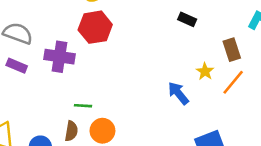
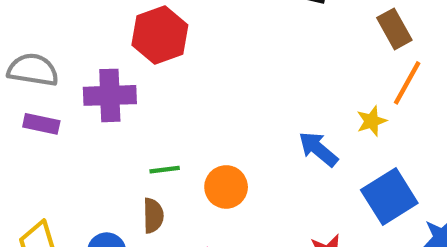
yellow star: (205, 71) -> (372, 121), moved, turned 30
blue arrow: (178, 93) -> (318, 149), moved
orange circle: (102, 131) -> (226, 187), moved

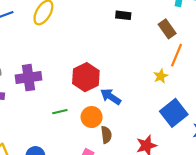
red hexagon: (160, 35) -> (86, 77), moved
blue arrow: (318, 149) -> (111, 97), moved
brown semicircle: (153, 216) -> (106, 135), moved

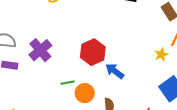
purple cross: (28, 78) -> (40, 50), turned -35
orange circle: (92, 117) -> (85, 93), moved

